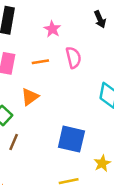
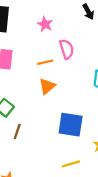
orange line: (40, 62) -> (45, 62), moved
orange triangle: (30, 97) -> (47, 86), moved

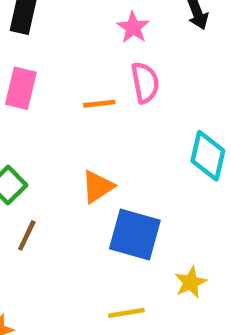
pink star: (45, 24) -> (133, 27), moved
orange triangle: (47, 86) -> (98, 187), moved

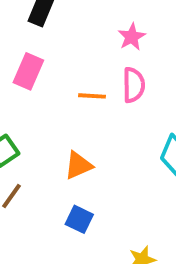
blue square: (135, 235) -> (79, 219), moved, size x0.6

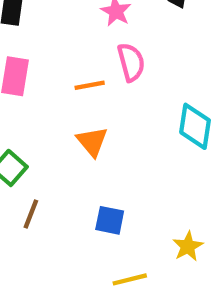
orange triangle: (78, 165) -> (92, 141), moved, turned -32

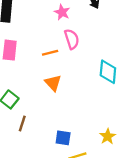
blue square: (110, 220) -> (63, 138), moved

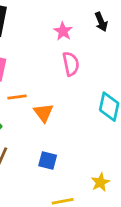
orange line: (50, 53) -> (17, 97), moved
blue square: (63, 138) -> (48, 161), moved

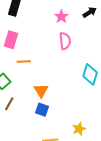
black arrow: (101, 22) -> (90, 12), turned -104
orange triangle: (43, 113) -> (41, 91), moved

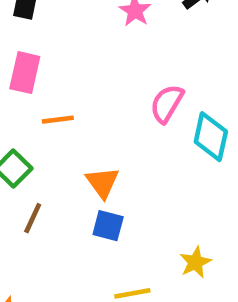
pink semicircle: (65, 41) -> (167, 104), moved, turned -138

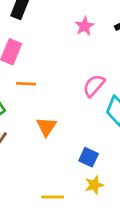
blue square: (108, 226) -> (89, 157), moved

